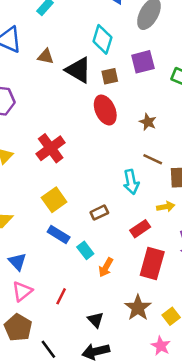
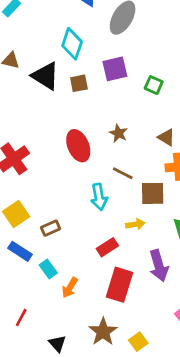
red ellipse: (105, 110) -> (78, 146), moved
brown rectangle: (99, 213) -> (51, 228), moved

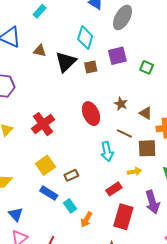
black triangle: (45, 76) -> (66, 62), turned 45
brown triangle: (166, 137) -> (146, 113), moved

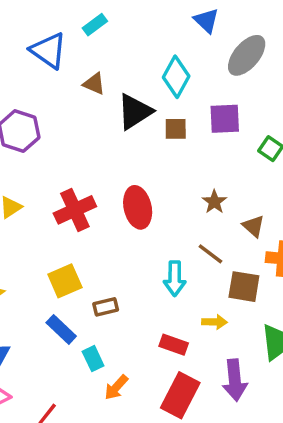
cyan rectangle: (40, 11) -> (95, 25), moved
red ellipse: (91, 114) -> (138, 207), moved
red rectangle: (114, 189) -> (174, 345), turned 42

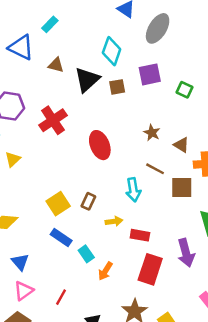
red cross: (75, 210) -> (53, 120), moved
brown rectangle: (106, 307) -> (88, 201), moved, turned -42
yellow arrow: (215, 322) -> (114, 221), moved

